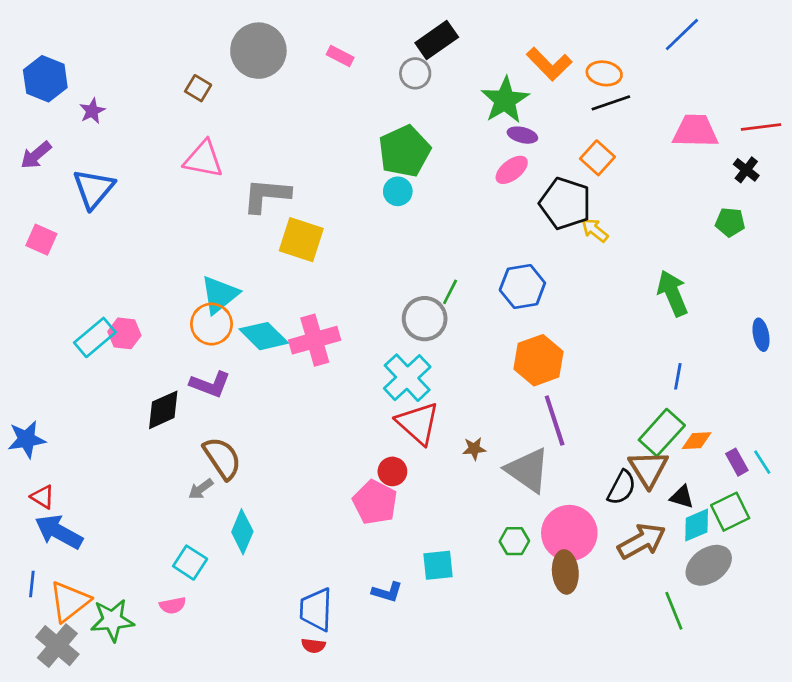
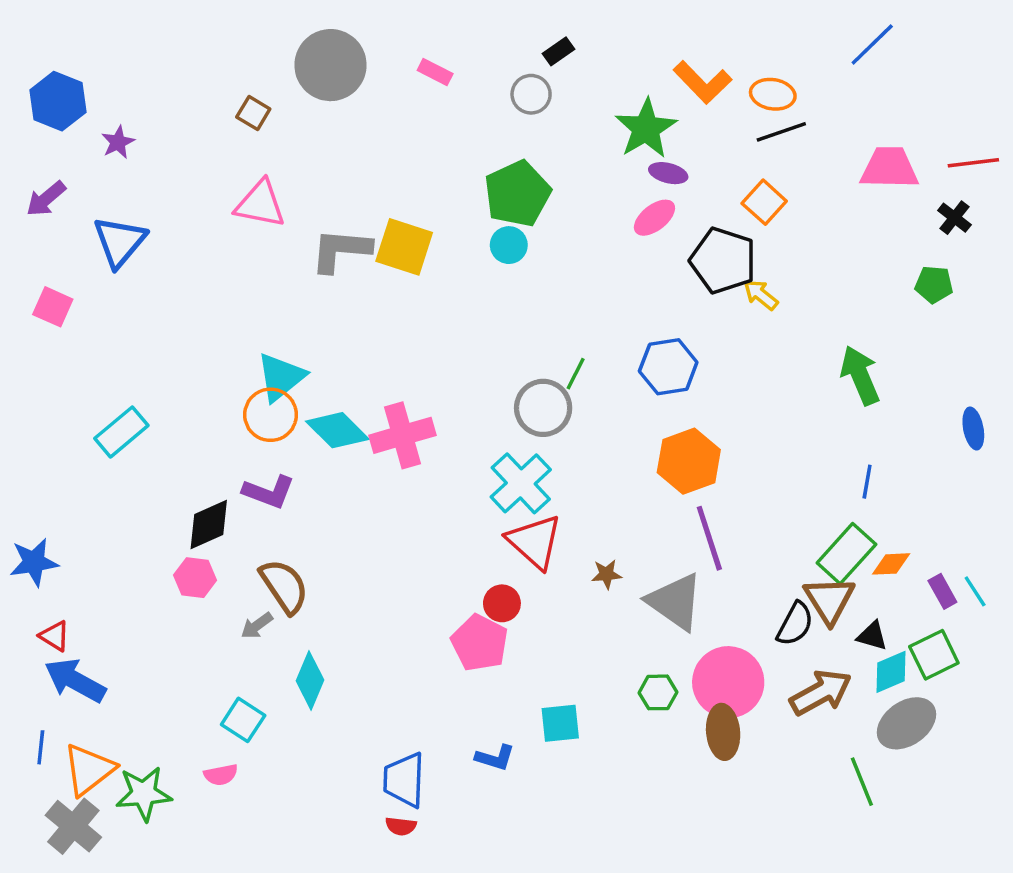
black rectangle: (437, 40) -> (558, 51), size x0.6
yellow square: (301, 240) -> (404, 247), moved
pink hexagon: (124, 333) -> (195, 578), moved

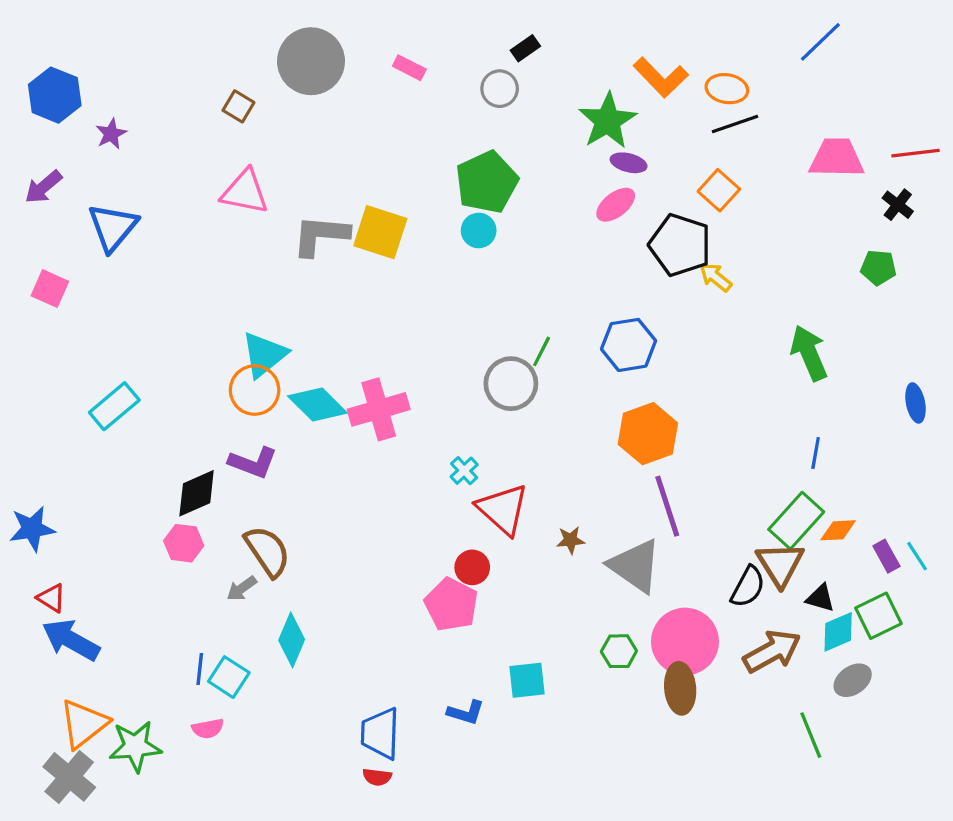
cyan cross: (521, 483) -> (464, 471), moved, size x0.5
gray ellipse: (906, 723) -> (853, 680), size x0.7
blue line: (41, 747) -> (200, 669), moved

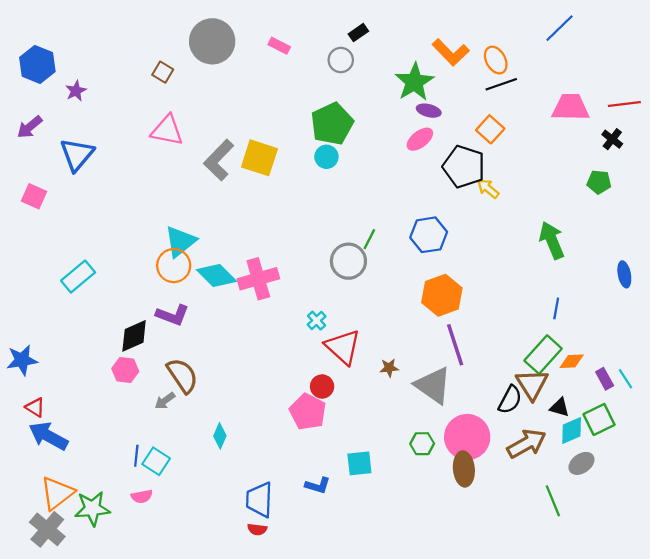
orange ellipse: (727, 89) -> (496, 60), turned 52
gray L-shape: (321, 235) -> (219, 160), turned -51
cyan diamond: (292, 640) -> (220, 436), moved, size x0.7

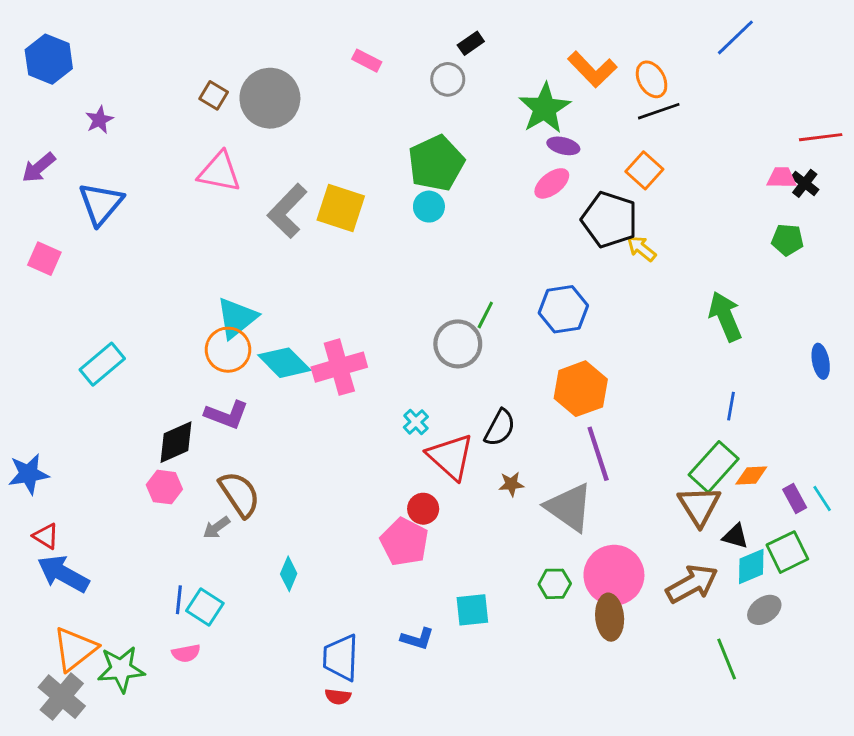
gray circle: (212, 41) -> (270, 98), moved
blue hexagon: (37, 64) -> (49, 59), moved
pink trapezoid: (570, 107) -> (782, 178), moved, size x0.6
black semicircle: (510, 400) -> (500, 428), moved

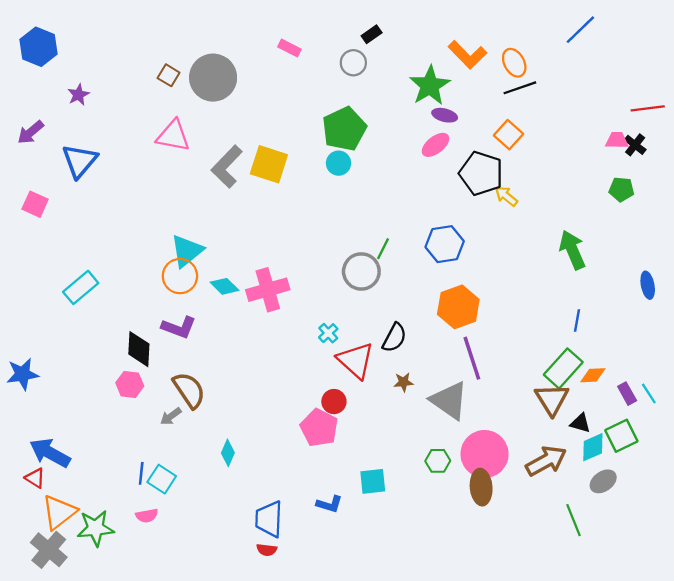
cyan diamond: (284, 363) -> (224, 286), size x0.7
black diamond: (176, 442) -> (139, 349), turned -63
red triangle: (46, 536) -> (35, 478), moved

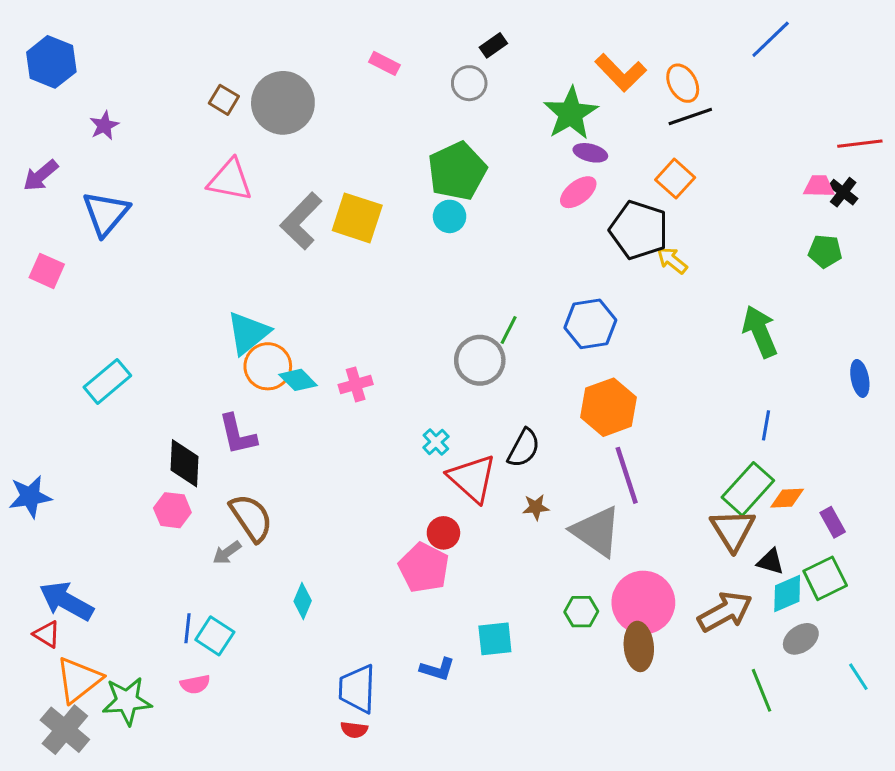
orange circle: (180, 276) -> (268, 366), moved
pink cross: (268, 290) -> (356, 384), size x0.6
purple L-shape: (179, 327) -> (238, 434), turned 56
cyan line: (649, 394) -> (858, 677), moved

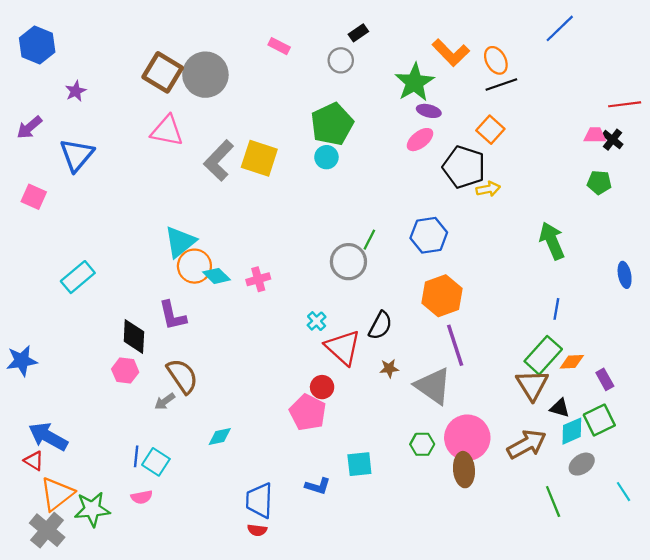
brown square: (224, 100) -> (163, 72), size x1.8
yellow arrow: (672, 260) -> (488, 189), turned 130
cyan diamond: (303, 601) -> (220, 437), turned 55

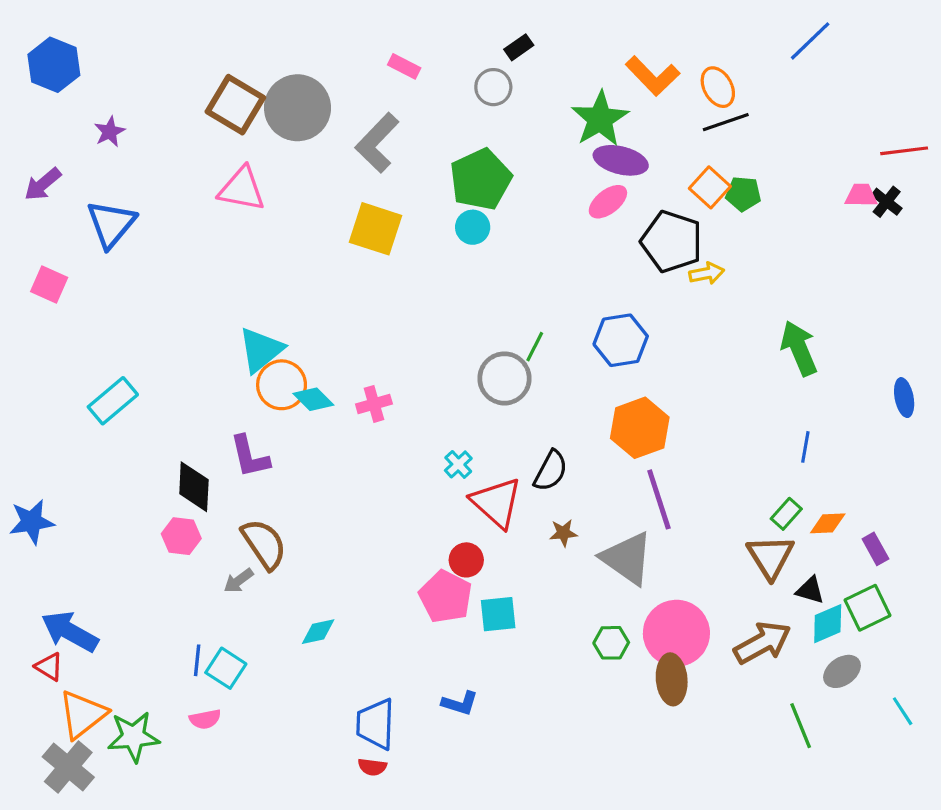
purple ellipse: (429, 111) -> (621, 160), size x1.5
gray L-shape: (219, 160) -> (377, 143), moved
green pentagon: (599, 182) -> (743, 194), moved
green rectangle: (543, 355) -> (786, 514), size x0.6
cyan square: (359, 464) -> (498, 614), moved

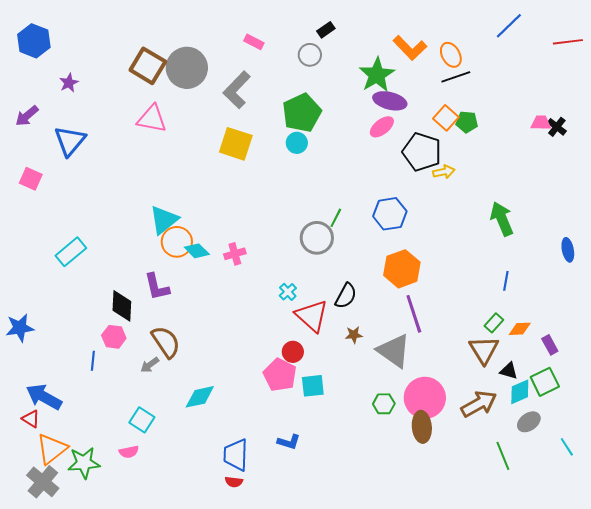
red line: (904, 151) -> (568, 42), moved
cyan diamond: (318, 632) -> (200, 397), size x1.4
blue line: (197, 660) -> (93, 361), moved

